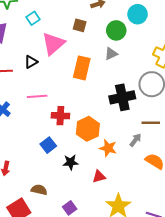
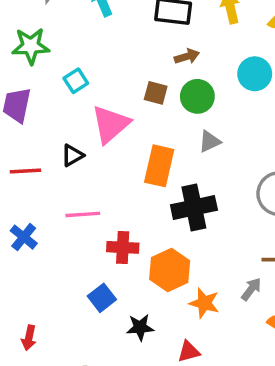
green circle: (116, 30) -> (197, 96), moved
black cross: (122, 97) -> (194, 208), moved

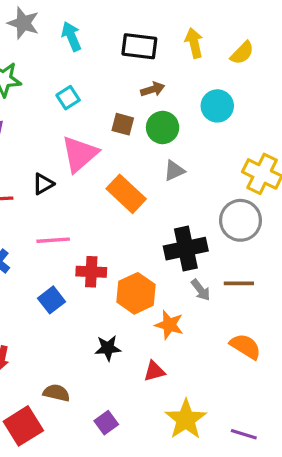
cyan square: (76, 81) -> (68, 98), moved
orange rectangle: (159, 166) -> (126, 194), turned -60
black cross: (194, 208) -> (186, 249), moved
gray arrow: (251, 289) -> (201, 290), moved, turned 105
blue square: (102, 298) -> (51, 300), moved

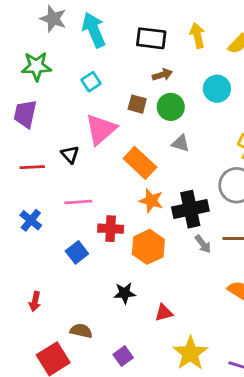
cyan arrow: (71, 36) -> (94, 30), size x1.4
gray triangle: (174, 171) -> (181, 143), turned 42
black triangle: (43, 184) -> (70, 154), turned -42
orange star: (169, 325) -> (151, 201), moved

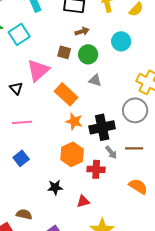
cyan square: (91, 82) -> (19, 34), moved, size x1.5
red cross: (111, 229) -> (96, 169), moved

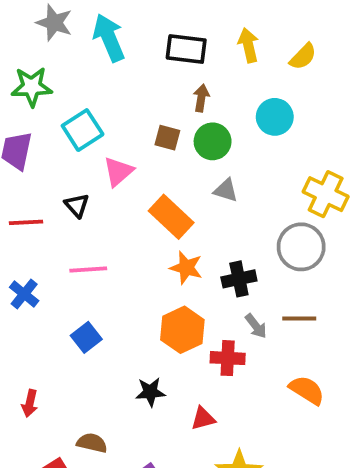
brown arrow: (82, 31) -> (201, 98), turned -64
cyan square: (19, 34) -> (83, 130), moved
pink triangle: (38, 70) -> (118, 172), size x0.7
black cross: (102, 127) -> (239, 279), size x0.7

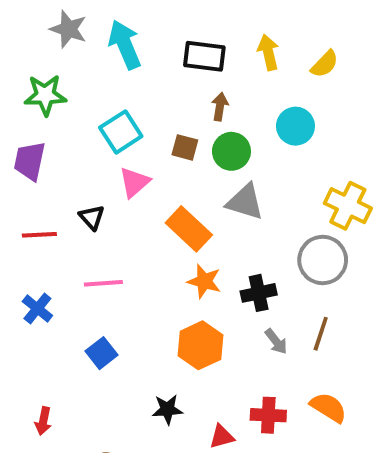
cyan square: (83, 130) -> (121, 132), moved
gray triangle: (226, 190) -> (245, 202), size x1.5
brown line: (299, 318) -> (321, 334), turned -72
red cross: (228, 358) -> (268, 415), moved

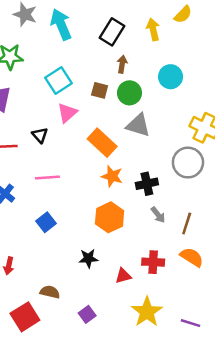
black rectangle: (204, 56) -> (112, 32), turned -65
yellow semicircle: (325, 64) -> (183, 14), moved
brown line: (321, 334) -> (187, 224), moved

